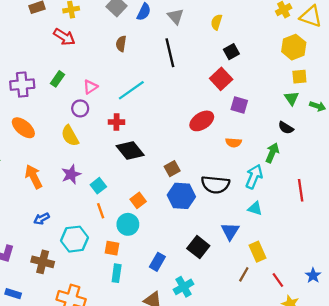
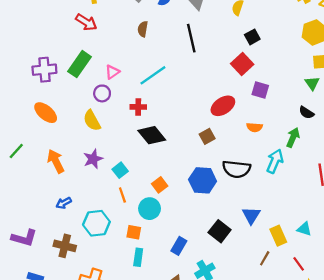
green rectangle: (57, 79) -> (79, 64), size x1.6
brown square: (172, 169) -> (207, 136), moved
cyan triangle: (255, 208) -> (304, 229), moved

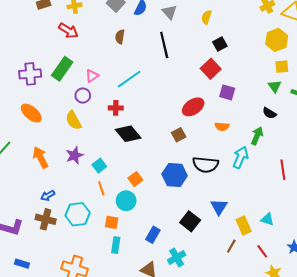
brown cross: (65, 246) -> (46, 219), moved

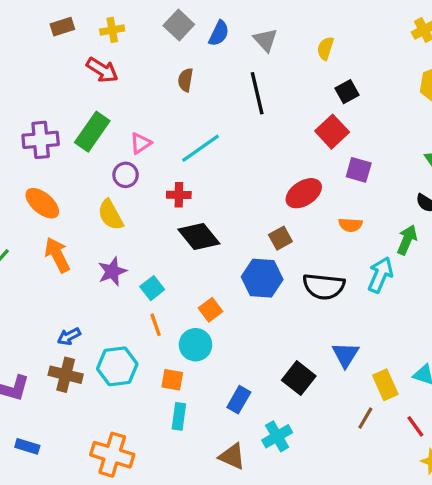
orange arrow: (40, 157) -> (57, 255), moved
blue hexagon: (175, 175) -> (262, 278), moved

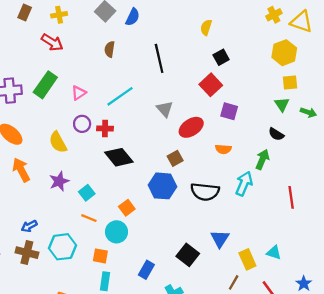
brown rectangle: (62, 27) -> (25, 12), turned -49
gray triangle: (265, 40) -> (165, 109), moved
purple circle: (126, 175) -> (82, 124), moved
orange line: (156, 325) -> (89, 218), turned -49

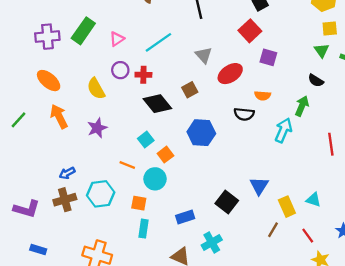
brown square: (175, 158) -> (190, 90), moved
black semicircle: (205, 192) -> (244, 114), moved, size x0.7
cyan square: (87, 193) -> (146, 140), moved
brown cross: (27, 253) -> (65, 200), turned -30
blue rectangle: (146, 270) -> (185, 217), turned 42

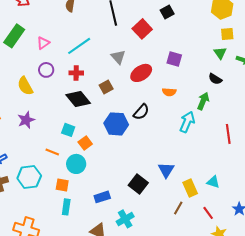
red square: (250, 31) -> (142, 29), moved
red cross: (143, 75) -> (76, 73), moved
black semicircle: (244, 114) -> (141, 112), moved, turned -54
cyan square: (146, 140) -> (68, 130), turned -32

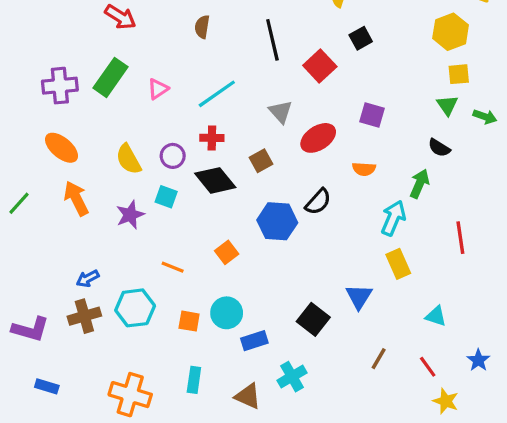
purple circle: (46, 70) -> (173, 156), moved
cyan square: (68, 130) -> (166, 197), moved
cyan circle: (76, 164) -> (227, 313), moved
yellow rectangle: (190, 188) -> (398, 264), moved
cyan rectangle: (66, 207) -> (194, 380), moved

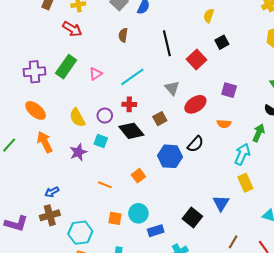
cyan hexagon: (135, 308) -> (80, 233), moved

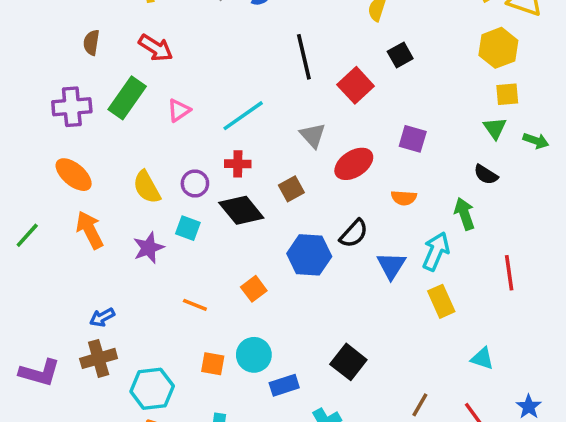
red arrow: (72, 29) -> (156, 48), moved
brown semicircle: (123, 35) -> (91, 42), moved
green arrow: (259, 133) -> (464, 214), turned -42
blue triangle: (221, 203) -> (391, 266), moved

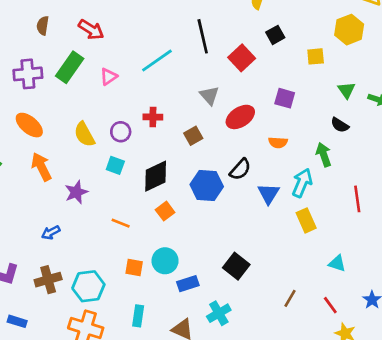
yellow square: (507, 94) -> (316, 56), moved
cyan line: (243, 116) -> (157, 61), moved
black diamond: (241, 210) -> (156, 176), moved, turned -76
purple star: (149, 248) -> (76, 192), moved
brown cross: (99, 358) -> (48, 280), moved

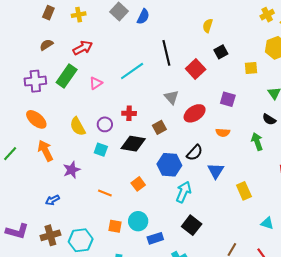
brown semicircle: (43, 26) -> (46, 45), turned 48
red arrow: (91, 30) -> (83, 48), turned -60
black diamond: (156, 176) -> (133, 144), moved, turned 35
cyan arrow: (302, 183) -> (183, 192), moved

